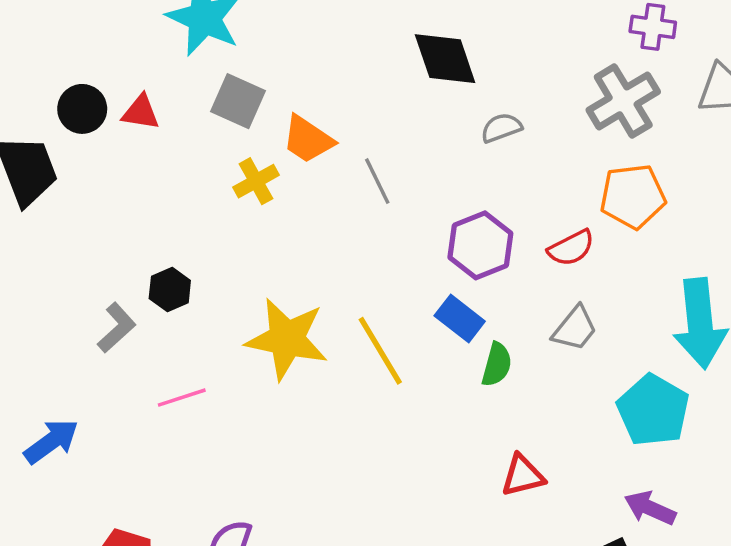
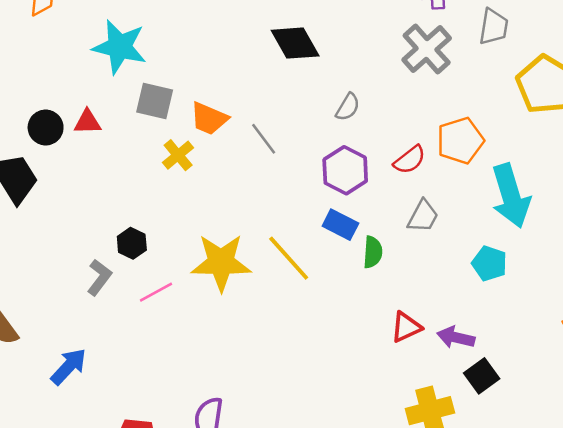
gray semicircle: (501, 128) -> (348, 107), moved, turned 152
orange pentagon: (633, 196) -> (460, 141), moved
pink line: (182, 398) -> (156, 292), moved
cyan pentagon: (653, 410) -> (489, 263), size x0.7
purple arrow: (650, 508) -> (456, 337), moved

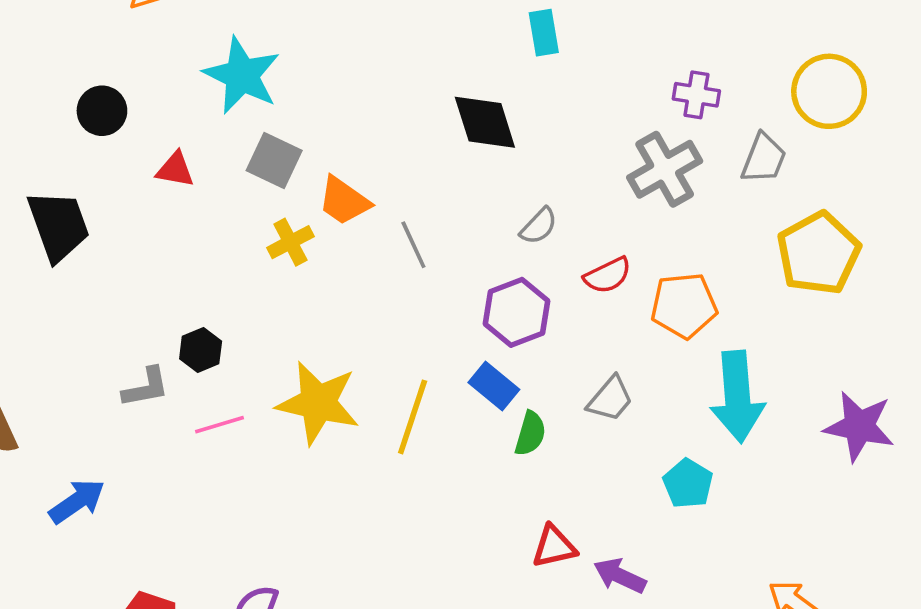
black circle: (46, 128) -> (102, 111), moved
red semicircle: (410, 160) -> (608, 275), moved
yellow line: (289, 258) -> (413, 417), turned 48
gray L-shape: (99, 277) -> (146, 387), turned 30

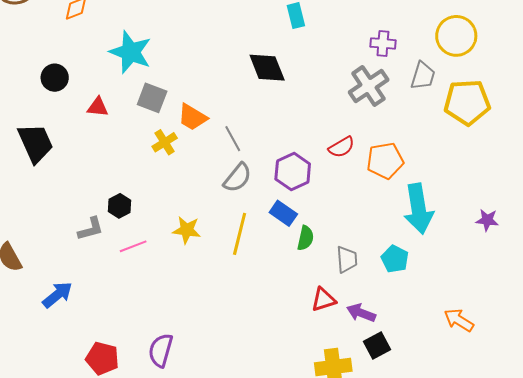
gray semicircle: (539, 226) -> (237, 178), moved, size x1.4
yellow pentagon: (818, 253) -> (467, 102), moved, turned 30
gray trapezoid: (610, 399) -> (347, 259), moved, turned -40
yellow star: (318, 403) -> (187, 230), size x0.6
purple star: (859, 426) -> (487, 220), size x0.6

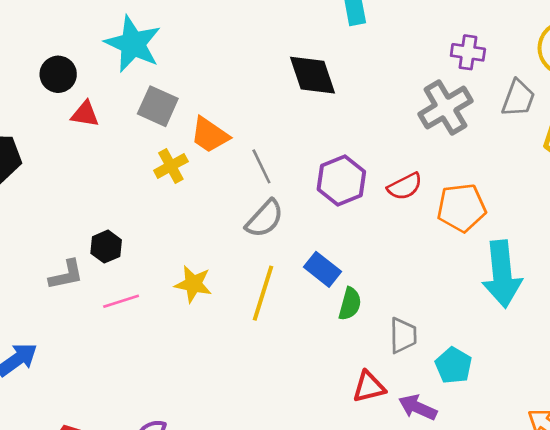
black circle: (55, 78) -> (58, 74), moved
purple hexagon: (293, 172) -> (341, 180), moved
cyan pentagon: (395, 259) -> (454, 365), moved

